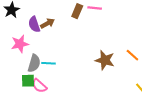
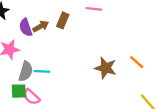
brown rectangle: (77, 11) -> (63, 20), moved

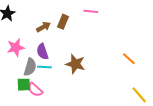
purple semicircle: (26, 27) -> (42, 52), moved
brown star: (105, 68) -> (75, 64), moved

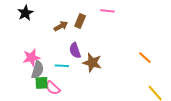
pink star: (16, 47) -> (31, 58), moved
purple semicircle: (42, 52) -> (75, 50), moved
gray semicircle: (30, 67) -> (38, 70), moved

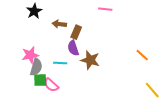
black star: (25, 13) -> (34, 11), moved
brown rectangle: (80, 21) -> (76, 32), moved
brown arrow: (61, 26) -> (59, 24), turned -144

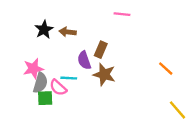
black star: (34, 11) -> (44, 30), moved
brown rectangle: (76, 32) -> (101, 50), moved
pink semicircle: (51, 85) -> (58, 88), moved

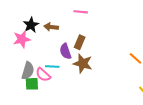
pink line: (122, 14) -> (81, 12), moved
pink star: (33, 69) -> (22, 39), moved

